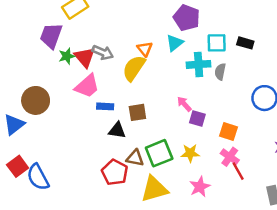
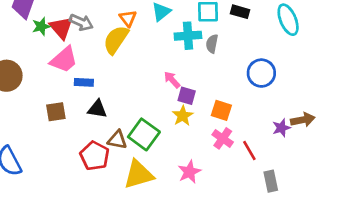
brown square: (137, 112) -> (56, 112), moved
green square: (159, 153) -> (144, 134), turned -32
yellow star: (190, 153) -> (183, 116), moved, turned -30
red line: (238, 171) -> (249, 150), moved

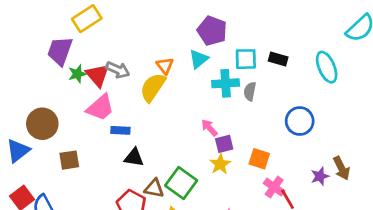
purple square: (187, 96) -> (224, 144), turned -30
brown square: (56, 112) -> (69, 160), moved
brown arrow: (303, 120) -> (341, 168), turned 75
pink cross: (223, 138) -> (274, 187), moved

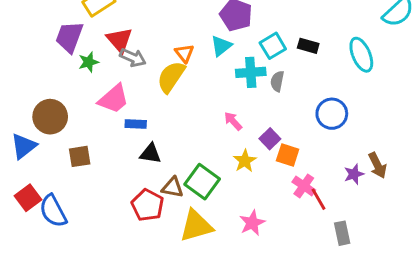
cyan square: (246, 59) -> (273, 46), turned -30
red triangle: (98, 75) -> (119, 40), moved
purple square: (224, 144) -> (270, 139), moved, turned -30

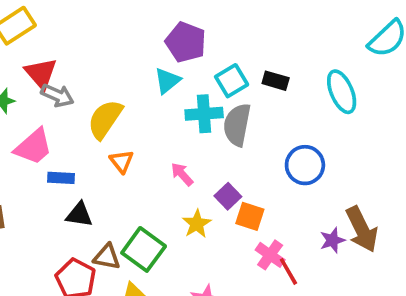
orange triangle: (184, 53) -> (122, 161), moved
gray semicircle: (277, 81) -> (237, 125), size x1.6
brown arrow: (378, 165) -> (362, 229), size x1.4

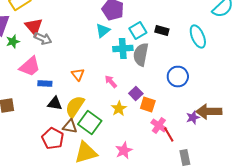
yellow semicircle: (105, 119) -> (75, 106), moved
brown arrow: (362, 229) -> (209, 112), turned 115

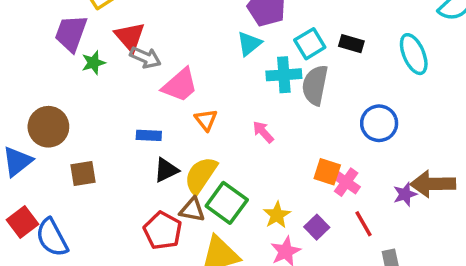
pink trapezoid: (30, 66) -> (180, 85), moved
purple square: (136, 94) -> (317, 227), moved
black triangle: (55, 104) -> (166, 170), turned -35
yellow star: (119, 108) -> (277, 215), moved
pink cross: (159, 126) -> (346, 182), moved

